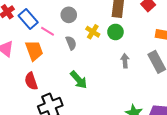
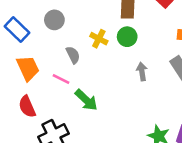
gray circle: (69, 15) -> (54, 20), moved
pink line: (47, 31) -> (61, 79), moved

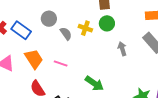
gray semicircle: (73, 55) -> (66, 34), moved
green arrow: (86, 100) -> (94, 83), moved

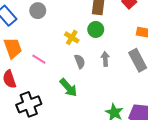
yellow cross: (85, 28) -> (72, 37), moved
gray semicircle: (66, 34) -> (80, 61), moved

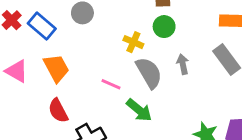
pink line: (39, 59) -> (111, 84), moved
gray semicircle: (80, 61) -> (149, 73), size x1.6

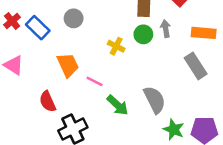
gray arrow: (183, 64) -> (166, 29), moved
orange trapezoid: (56, 68) -> (68, 65), moved
gray semicircle: (149, 73) -> (155, 100), moved

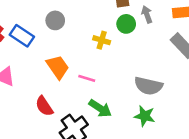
gray semicircle: (155, 100) -> (148, 86), turned 140
green arrow: (118, 105) -> (100, 108), moved
green star: (174, 130) -> (145, 116), moved

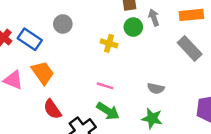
orange trapezoid: (58, 67) -> (43, 73), moved
pink line: (87, 78) -> (105, 86), moved
gray semicircle: (148, 86) -> (156, 88), size x0.6

